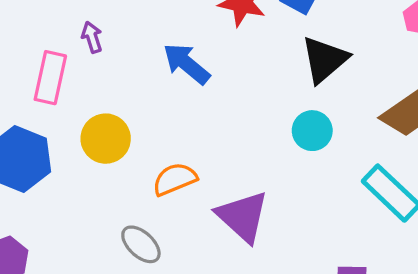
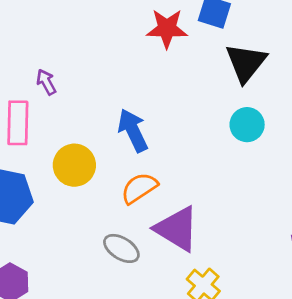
blue arrow: (187, 64) -> (133, 130), moved, turned 36
purple triangle: (243, 216) -> (177, 229), moved

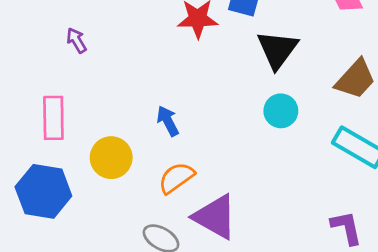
purple arrow: (46, 82) -> (76, 40), moved
blue arrow: (133, 130) -> (168, 121), size x0.7

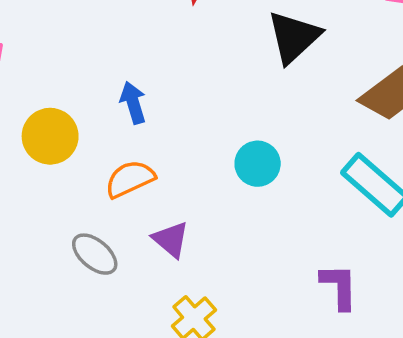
cyan circle: (281, 111) -> (258, 164), moved
purple triangle: (215, 217) -> (171, 240), size x0.6

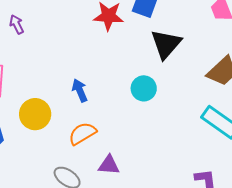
cyan circle: (258, 164) -> (144, 88), moved
purple triangle: (171, 240) -> (109, 165), turned -30

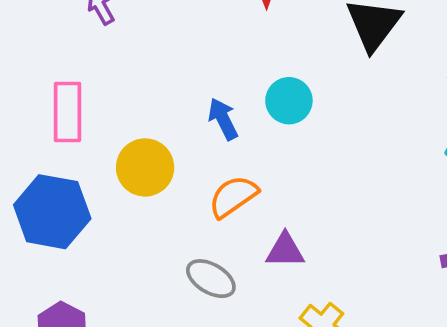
cyan circle: (144, 88) -> (289, 101), moved

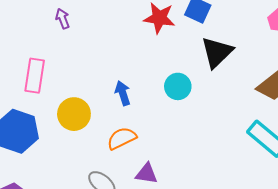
cyan circle: (289, 101) -> (178, 86), moved

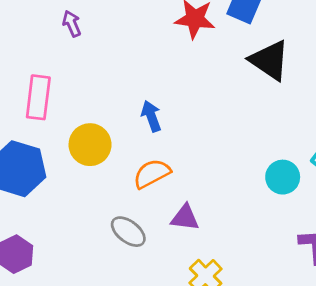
black triangle: (217, 52) -> (270, 60), turned -40
cyan circle: (178, 86) -> (283, 177), moved

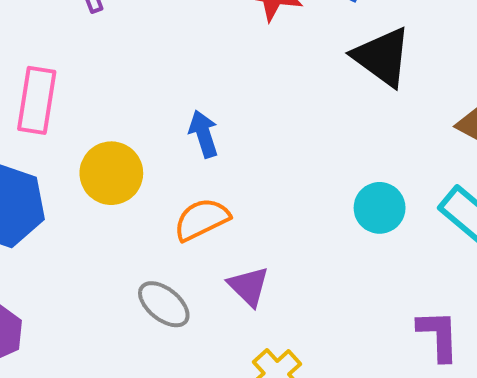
cyan circle: (283, 177) -> (380, 208), moved
purple triangle: (185, 218) -> (249, 286), turned 36

